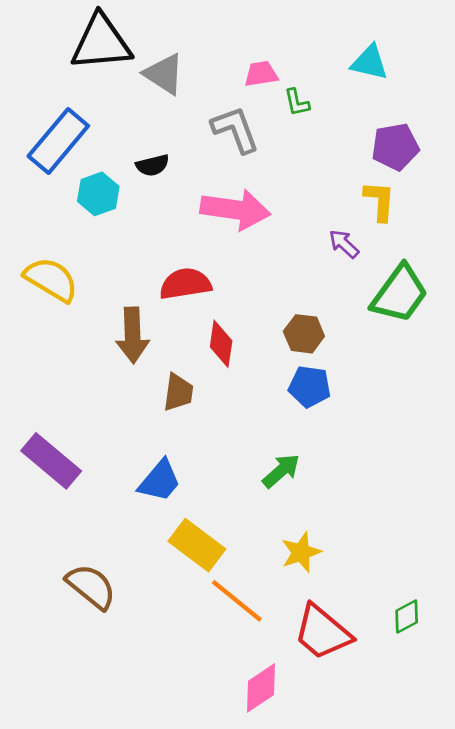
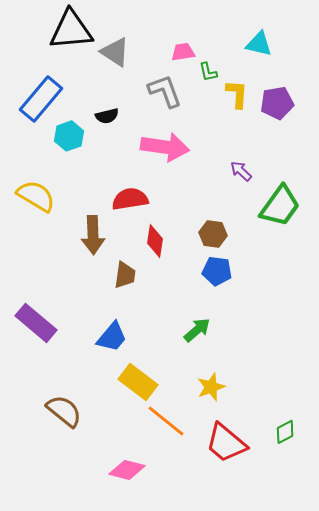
yellow L-shape: (380, 201) -> (237, 94), moved
pink diamond: (261, 688) -> (127, 470), moved, turned 48

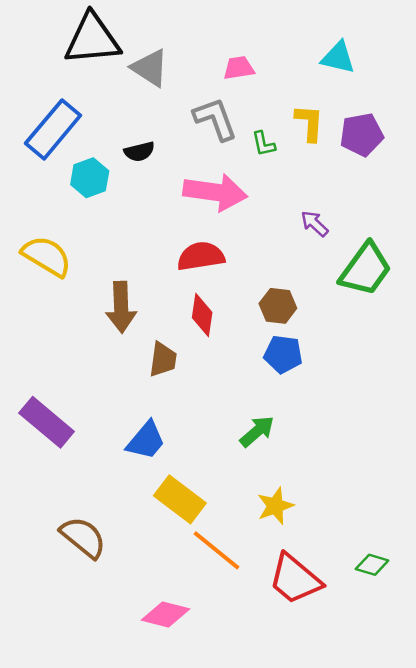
green L-shape: (208, 72) -> (264, 144), moved
red semicircle: (130, 199) -> (201, 256), moved
green diamond: (285, 432) -> (372, 565), turned 45

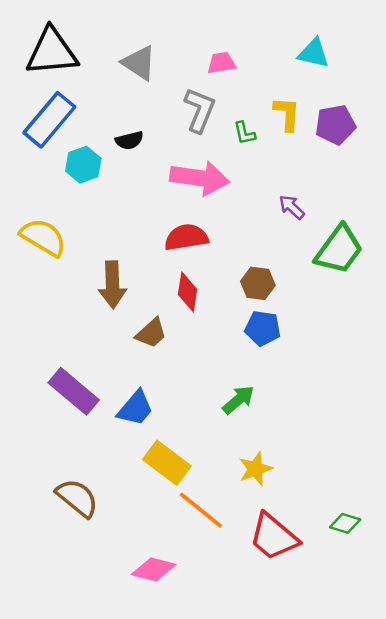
black triangle: (92, 39) -> (52, 52), moved
gray L-shape: (215, 119) -> (200, 110), turned 42
brown trapezoid: (163, 359) -> (151, 333), turned 40
purple rectangle: (47, 422) -> (74, 391), moved

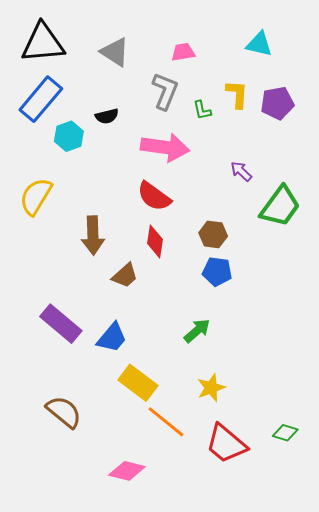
yellow semicircle: (43, 237) -> (36, 196), turned -90
red semicircle: (186, 237) -> (154, 196), turned -135

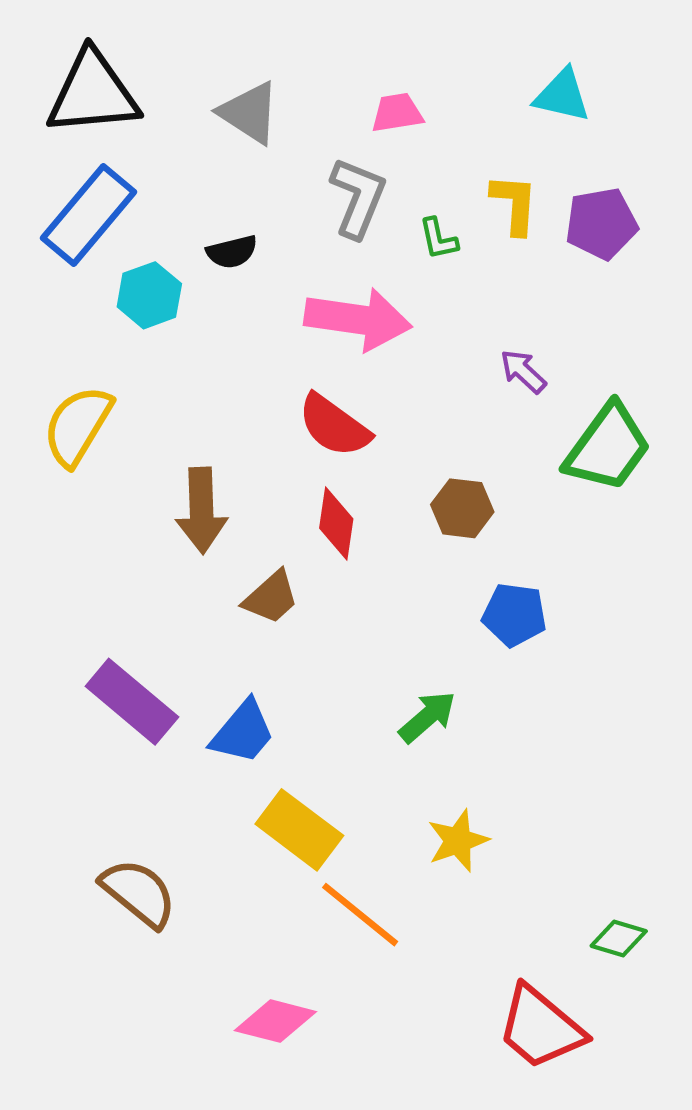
blue pentagon: (217, 272) -> (514, 615), moved
red trapezoid: (226, 444) -> (540, 1028), moved

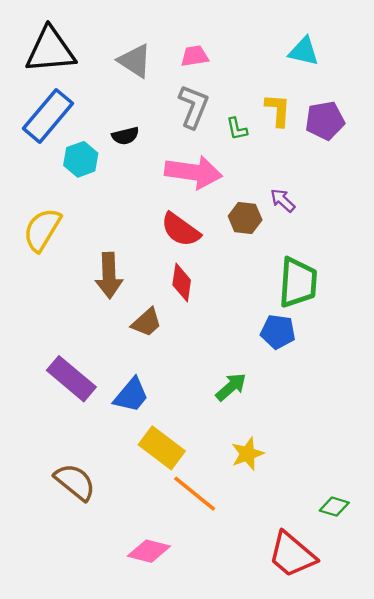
pink trapezoid: (397, 113) -> (195, 56), moved
green trapezoid: (608, 447) -> (298, 282), moved, turned -32
brown hexagon: (462, 508) -> (245, 218), moved

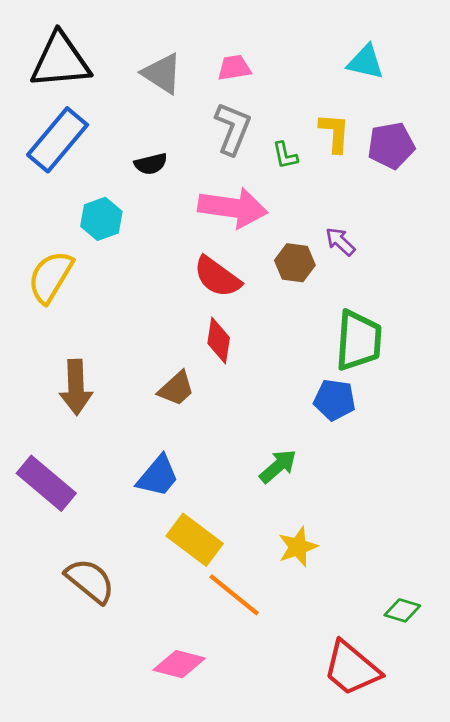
cyan hexagon: (81, 159) -> (101, 219), moved
brown arrow: (109, 275) -> (76, 387), moved
purple rectangle: (71, 379) -> (46, 483), moved

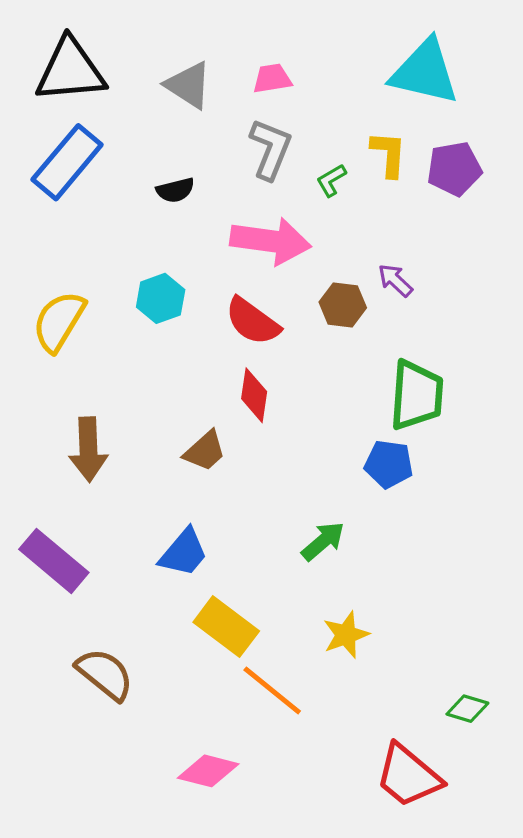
cyan triangle: (366, 62) -> (425, 72), size x1.6
green L-shape: (285, 155) -> (331, 180), turned 72
cyan hexagon: (101, 219) -> (161, 298), moved

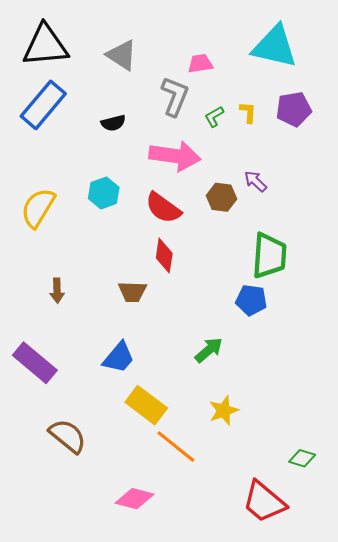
pink trapezoid: (272, 79) -> (200, 64), moved
yellow L-shape: (389, 154) -> (248, 112), moved, size x0.7
brown arrow: (88, 449) -> (57, 291), size x0.6
brown trapezoid: (205, 451) -> (132, 292), turned 44

